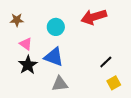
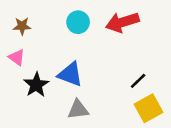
cyan circle: (56, 27) -> (78, 22), moved
pink triangle: (26, 44) -> (17, 57), moved
yellow square: (114, 83) -> (148, 108), size x1.5

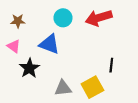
blue triangle: (70, 74) -> (49, 44), moved
black line: (138, 81) -> (111, 65), turned -40
yellow square: (148, 108) -> (92, 87), moved

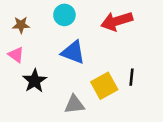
cyan circle: (63, 18) -> (64, 15), moved
blue triangle: (49, 44) -> (73, 52), moved
yellow square: (92, 87) -> (104, 86), moved

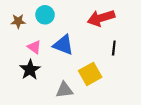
cyan circle: (64, 15) -> (45, 15), moved
pink triangle: (16, 55) -> (34, 47), moved
black line: (132, 77) -> (114, 48), moved

